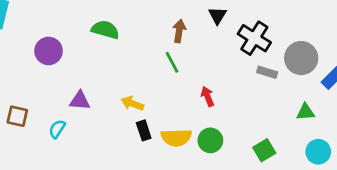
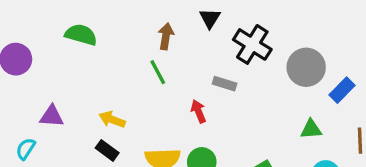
gray rectangle: (267, 72) -> (225, 84), moved
black rectangle: (144, 130) -> (107, 150), moved, turned -36

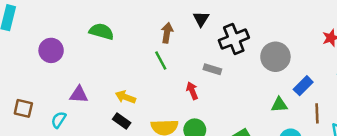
black cross: (252, 44) -> (234, 39), turned 36
blue rectangle: (342, 90) -> (303, 86), moved

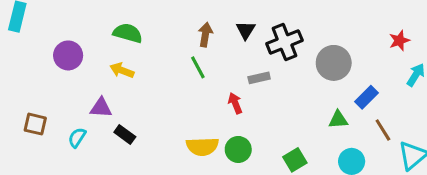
black triangle: (201, 19) -> (246, 30), moved
gray rectangle: (212, 69) -> (259, 78), turned -30
yellow arrow: (125, 97) -> (122, 70), moved
brown line: (317, 113) -> (383, 130), turned -30
black rectangle: (122, 121) -> (125, 135), moved

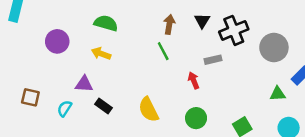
yellow semicircle: (202, 146) -> (149, 110), moved, turned 65

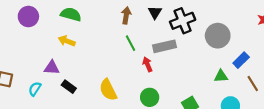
purple circle: (57, 41) -> (28, 17), moved
green line: (163, 51) -> (130, 43), moved
gray rectangle: (213, 60) -> (165, 46), size x1.5

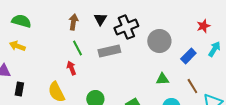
blue rectangle: (241, 60) -> (188, 56), moved
red arrow: (147, 64) -> (71, 68), moved
black rectangle: (69, 87) -> (19, 89), turned 64

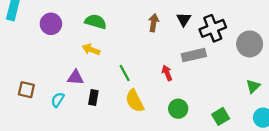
green line: (77, 48) -> (125, 73), moved
red arrow: (71, 68) -> (167, 73), moved
green triangle: (162, 79) -> (253, 86), turned -40

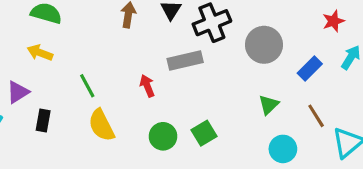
purple triangle: (75, 77) -> (18, 92), turned -36
green square: (221, 116) -> (204, 133), moved

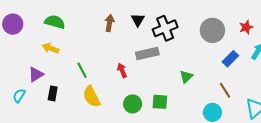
gray circle: (264, 45) -> (212, 30), moved
green triangle: (269, 105) -> (186, 77), moved
brown line: (316, 116) -> (225, 90), moved
green square: (204, 133) -> (160, 102), turned 35

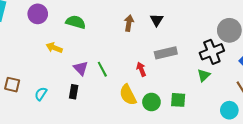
purple circle: (13, 24) -> (38, 14), moved
black cross: (165, 28) -> (212, 52), moved
yellow arrow: (51, 48) -> (54, 48), moved
purple triangle: (36, 75) -> (81, 68), moved, turned -42
yellow semicircle: (92, 97) -> (128, 95), moved

